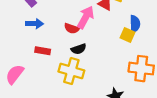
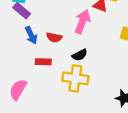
blue arrow: (34, 24) -> (31, 35), turned 70
red semicircle: (72, 28) -> (54, 37), moved

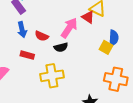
black semicircle: (80, 55) -> (61, 47), moved
yellow cross: (75, 78) -> (52, 76), turned -30

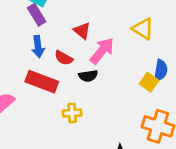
red triangle: (88, 17) -> (82, 31), moved
red rectangle: (27, 55) -> (42, 82), size x1.6
yellow cross: (52, 76) -> (72, 113), size x0.6

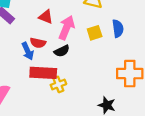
blue arrow: (38, 47) -> (28, 51), moved
red rectangle: (42, 82) -> (43, 73), moved
yellow square: (149, 82) -> (95, 33), moved, turned -35

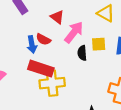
black semicircle: (62, 51) -> (82, 53), moved, turned 96
yellow cross: (58, 84) -> (52, 83), size x1.6

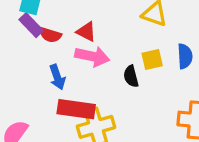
pink arrow: (74, 32) -> (92, 56), moved, turned 75
red semicircle: (43, 39) -> (50, 35), moved

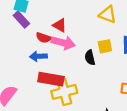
red semicircle: (50, 35) -> (44, 38), moved
blue arrow: (57, 77) -> (38, 56), turned 105

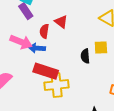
red semicircle: (44, 38) -> (44, 31), turned 72
pink arrow: (63, 43) -> (21, 42), moved

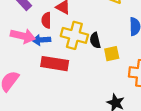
yellow square: (101, 48) -> (112, 54), moved
yellow cross: (57, 85) -> (74, 35), moved, turned 30

